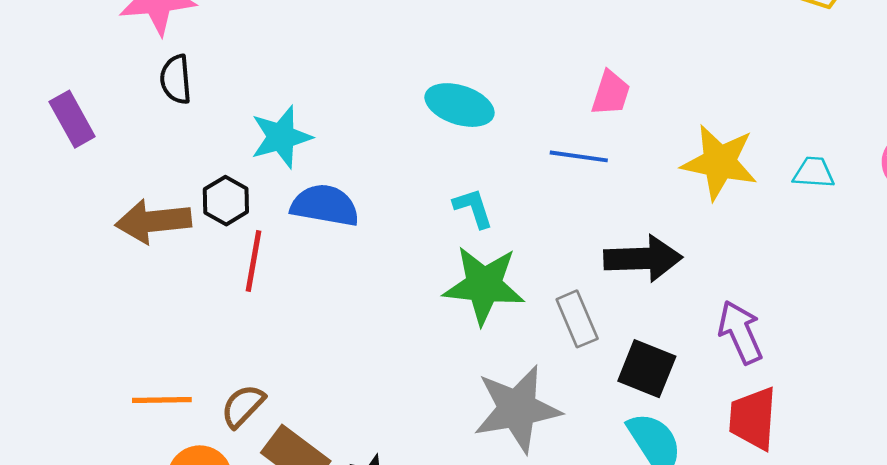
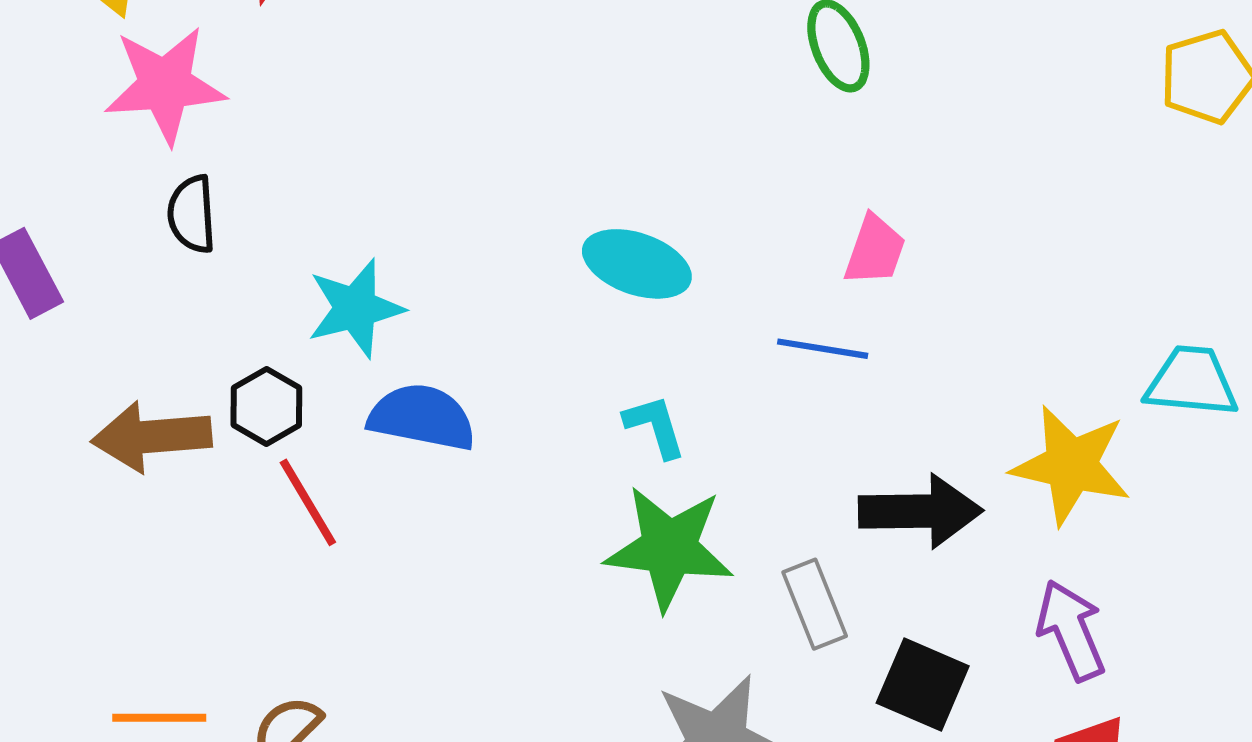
yellow star: (719, 162) -> (1071, 465), moved
cyan trapezoid: (814, 172) -> (1191, 382), size x1.4
red line: (253, 261) -> (308, 502), turned -42

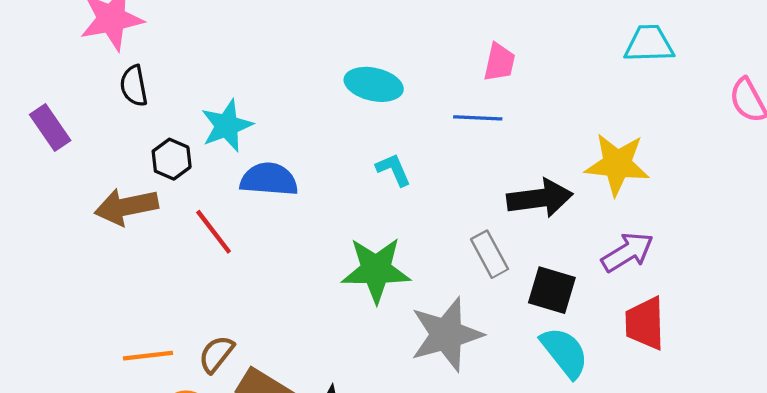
cyan trapezoid: (1191, 382) -> (649, 44), moved
black hexagon: (266, 406) -> (172, 159), moved
green star: (669, 548) -> (376, 270), moved
purple arrow: (1071, 630) -> (627, 252), turned 88

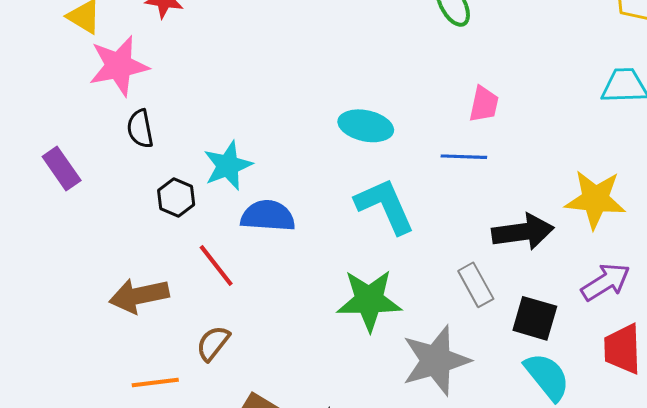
cyan L-shape: (393, 170) -> (385, 206), size x1.8
brown arrow: (126, 207) -> (139, 296), moved
brown semicircle: (216, 354) -> (213, 343), moved

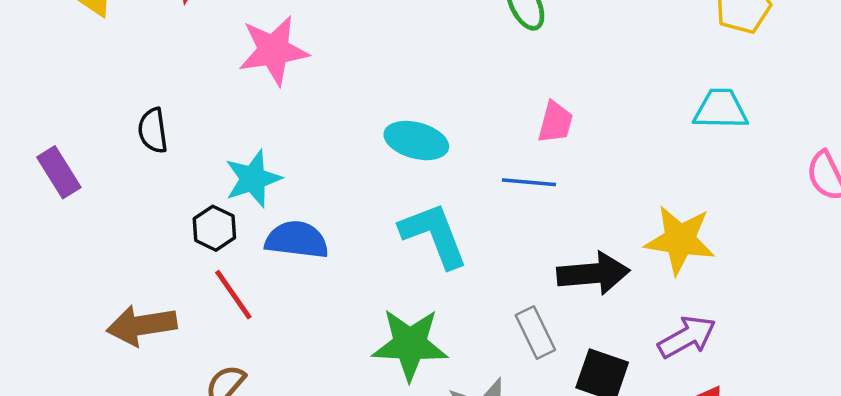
pink star: (119, 66) -> (274, 50), moved
black hexagon: (176, 197) -> (214, 228), moved

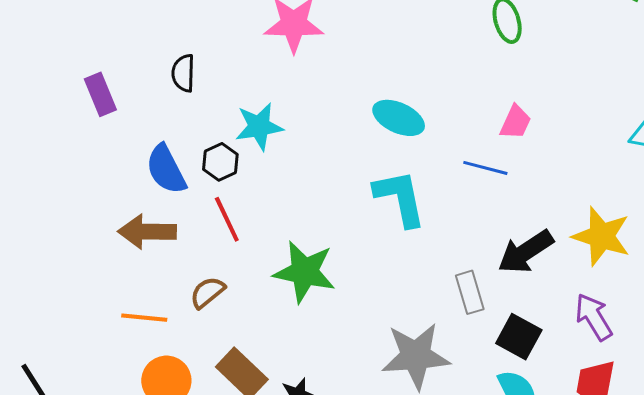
blue semicircle: (297, 240) -> (166, 169), moved, turned -134
black arrow: (593, 273) -> (526, 252), turned 142
purple arrow: (687, 337) -> (594, 317), turned -102
green star: (410, 344) -> (304, 272), moved

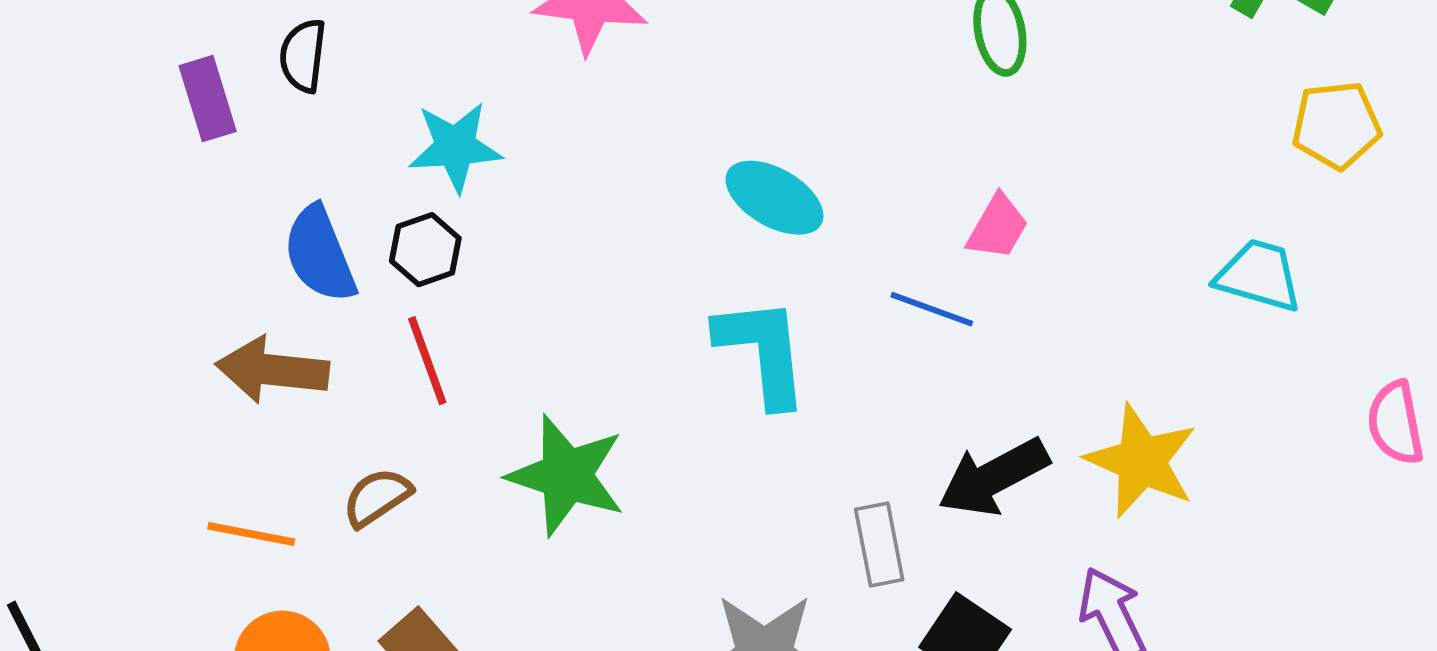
black semicircle: (183, 73) -> (303, 56), moved
cyan star: (259, 127) -> (455, 147), moved

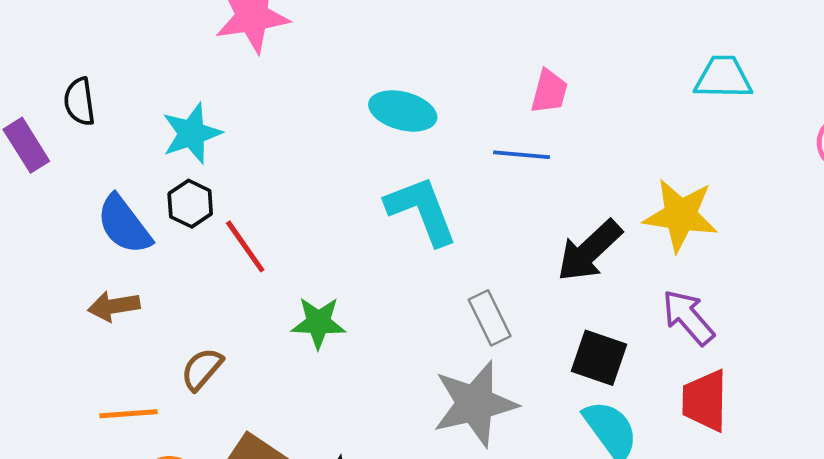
red line: (427, 361) -> (245, 246), moved
brown arrow: (272, 370) -> (114, 306), size x0.7
green star: (566, 475) -> (318, 323), size x0.7
gray rectangle: (879, 545) -> (490, 318), moved

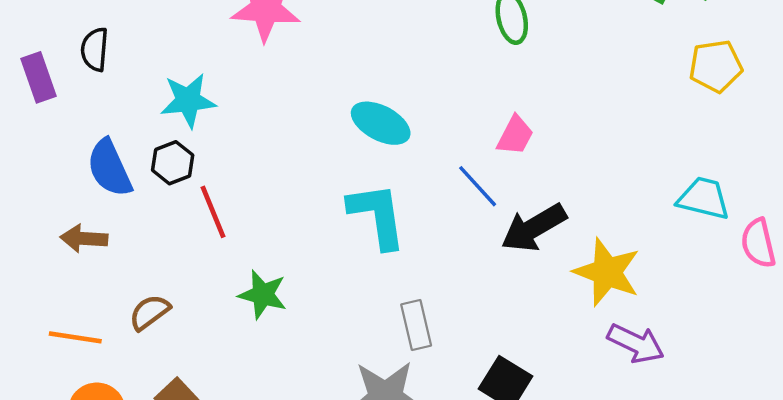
cyan trapezoid: (723, 77) -> (704, 198), moved
blue line: (522, 155) -> (478, 186), turned 30
black arrow: (589, 251) -> (534, 228), moved
purple arrow: (688, 317) -> (636, 343), moved, turned 144

